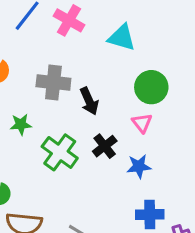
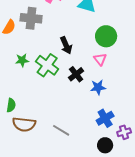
gray cross: (53, 83) -> (31, 18), moved
green cross: (60, 152) -> (47, 65), moved
blue cross: (150, 215) -> (105, 118), turned -30

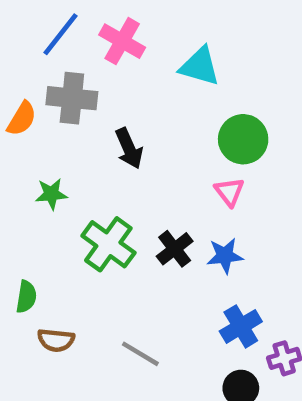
black arrow: (66, 45) -> (129, 148), moved
green cross: (47, 65) -> (108, 244), moved
black cross: (76, 74) -> (175, 249), moved
brown semicircle: (24, 124) -> (56, 340), size x0.7

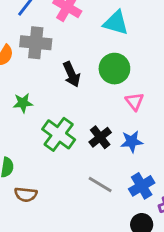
green circle: (243, 139) -> (114, 69), moved
gray line: (140, 354) -> (100, 184), moved

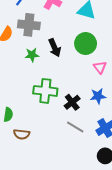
green star: (23, 103) -> (32, 55), moved
green cross: (59, 134) -> (45, 91), turned -30
black cross: (100, 137) -> (72, 102), moved

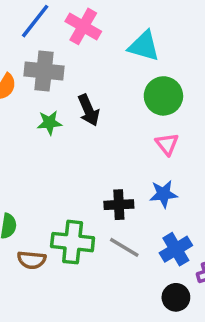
green circle: (86, 44) -> (163, 96), moved
green cross: (45, 91) -> (73, 242), moved
black cross: (72, 102) -> (119, 205), turned 35

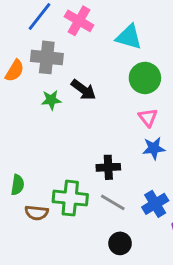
black arrow: (89, 110) -> (83, 90), turned -30
blue star: (163, 194) -> (154, 148), moved
black circle: (176, 297) -> (120, 243), moved

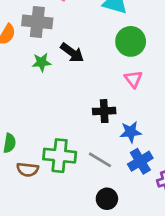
blue star: (154, 148) -> (131, 132), moved
black cross: (108, 167) -> (104, 111), moved

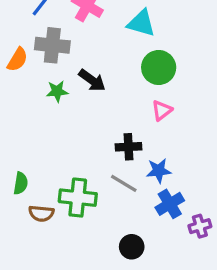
pink triangle: (133, 79) -> (162, 110), turned 30
gray line: (100, 160) -> (124, 183), moved

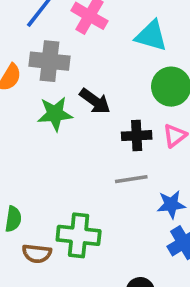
green star: (57, 91) -> (55, 114), size x1.4
black cross: (129, 147) -> (137, 136), moved
gray line: (124, 183) -> (131, 179), moved, turned -40

